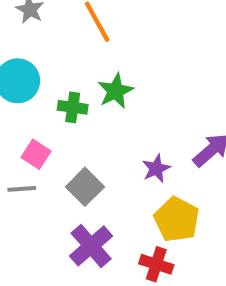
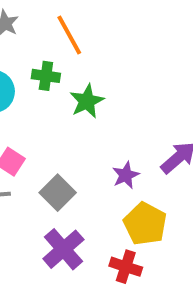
green cross: (73, 107) -> (46, 76), moved

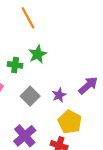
green cross: (46, 76) -> (15, 65), moved
gray square: (58, 193) -> (30, 96), moved

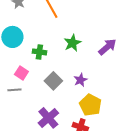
green star: (38, 54) -> (72, 43), moved
purple arrow: (88, 85) -> (107, 47), moved

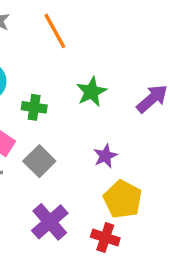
gray square: (53, 81) -> (39, 161), moved

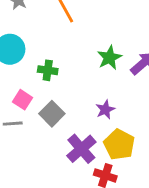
green star: (91, 92) -> (109, 58), moved
purple cross: (50, 222) -> (81, 149), moved

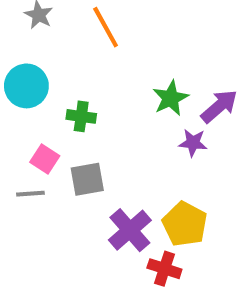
purple star: (105, 110) -> (193, 143), moved, turned 30
gray square: (52, 114) -> (87, 179), turned 35

